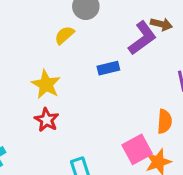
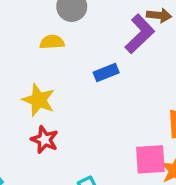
yellow semicircle: (64, 35) -> (52, 42), turned 45
pink square: (137, 149) -> (150, 159), turned 32

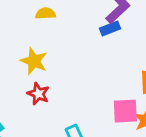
blue rectangle: (106, 72) -> (110, 29), moved

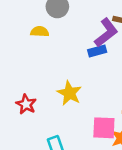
yellow star: (34, 61) -> (69, 93), moved

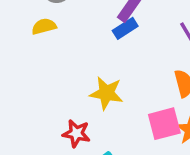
red star: (26, 104) -> (76, 133), moved

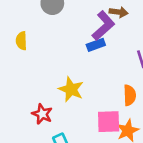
yellow semicircle: (44, 26) -> (21, 41), moved, turned -90

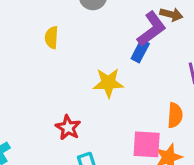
blue rectangle: (96, 45) -> (140, 51), turned -48
yellow star: (71, 89) -> (108, 83), moved, turned -30

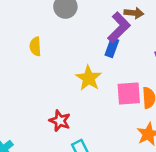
yellow star: (108, 83) -> (89, 78), turned -30
pink square: (147, 144) -> (129, 93), moved

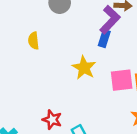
red star: (60, 121) -> (52, 120), moved

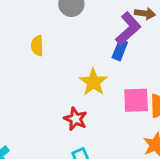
red star: (52, 120) -> (75, 119), moved

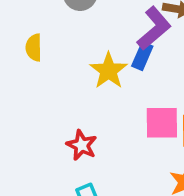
yellow star: (93, 82) -> (109, 71), moved

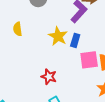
blue rectangle: (142, 56) -> (75, 40), moved

